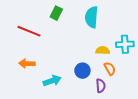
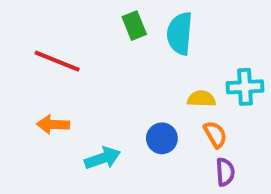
green rectangle: (56, 13) -> (134, 26), moved, turned -48
purple semicircle: (101, 86) -> (225, 172), moved

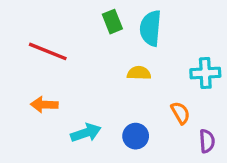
yellow semicircle: (201, 99) -> (139, 73), moved
blue circle: (162, 138) -> (136, 136), moved
purple semicircle: (225, 172) -> (207, 141), moved

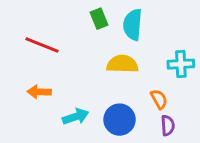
yellow semicircle: (139, 73) -> (122, 64), size x1.5
blue circle: (136, 136) -> (119, 120), size x1.4
purple semicircle: (207, 141) -> (168, 125), moved

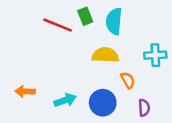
red line: (42, 45) -> (58, 25), moved
orange arrow: (39, 92) -> (25, 91), moved
orange semicircle: (159, 99) -> (128, 80), moved

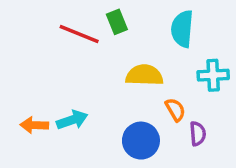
cyan semicircle: (114, 21) -> (182, 29), moved
cyan arrow: (65, 100) -> (72, 120), moved
purple semicircle: (144, 108) -> (198, 134), moved

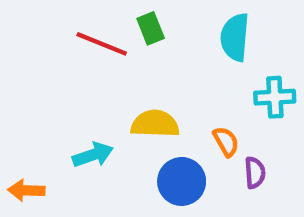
yellow semicircle: (144, 75) -> (155, 124), moved
orange arrow: (34, 125) -> (26, 190), moved

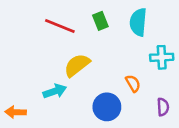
green rectangle: (151, 28) -> (100, 21), moved
yellow semicircle: (155, 124) -> (77, 65), moved, turned -40
purple semicircle: (255, 173) -> (163, 107), moved

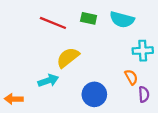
green rectangle: (100, 21) -> (89, 18), turned -56
cyan semicircle: (138, 22) -> (122, 20), turned -80
orange semicircle: (133, 83) -> (131, 77), moved

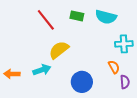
red line: (53, 23) -> (46, 20), turned 30
orange arrow: (14, 99) -> (12, 74), moved

